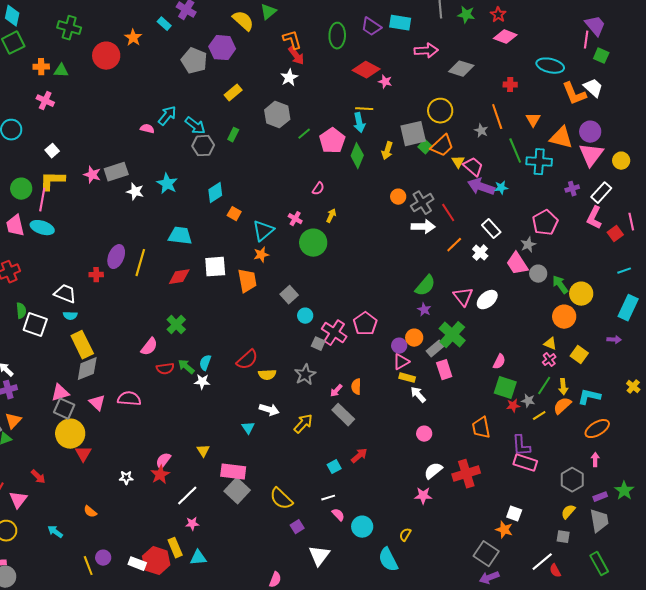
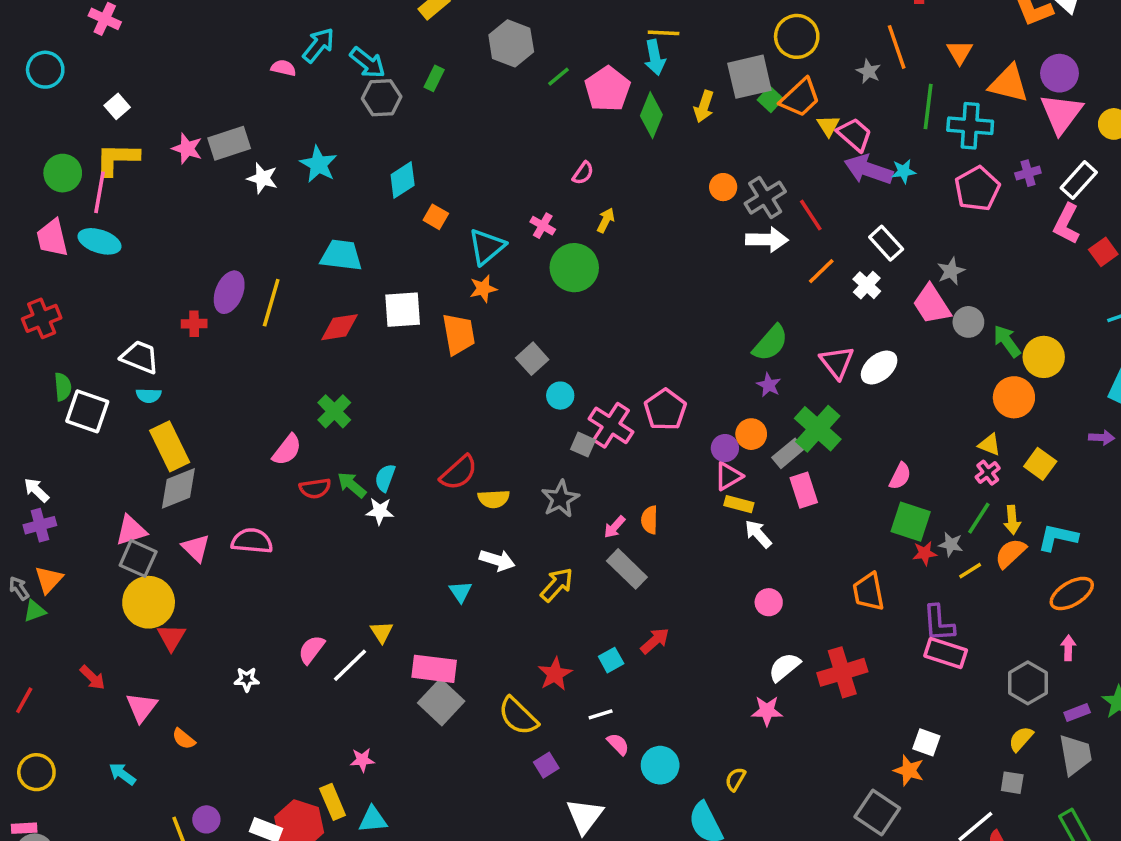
green line: (515, 151) -> (928, 106), turned 30
pink pentagon: (545, 223) -> (977, 189), moved
red star: (160, 475) -> (555, 674), moved
white line: (187, 496) -> (350, 665), moved
pink triangle: (18, 500) -> (142, 707), moved

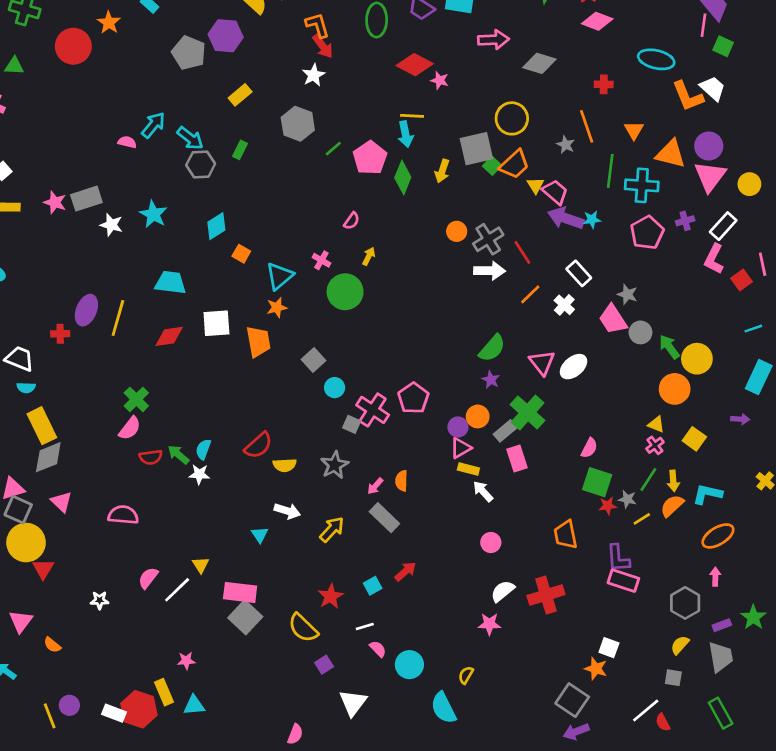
gray star: (951, 271) -> (627, 294), turned -30
green cross: (334, 411) -> (136, 399), moved
pink semicircle: (252, 541) -> (123, 515), moved

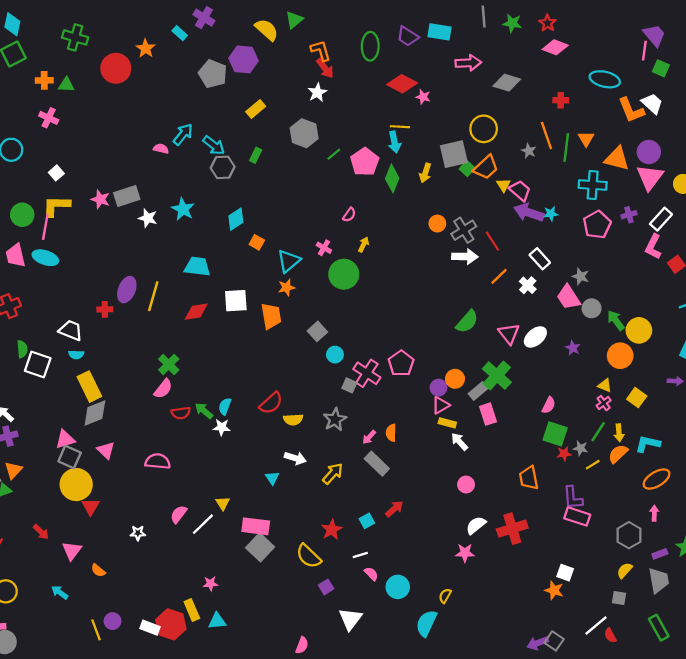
green line: (610, 171) -> (566, 148), moved
purple star: (491, 380) -> (573, 348), moved
gray square: (572, 700) -> (554, 641), moved, size x0.7
cyan semicircle: (444, 708) -> (426, 623), turned 52

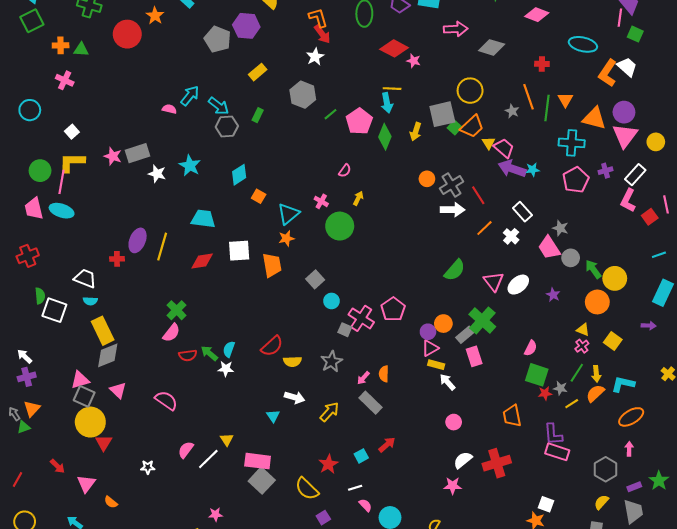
orange L-shape: (631, 110) -> (608, 73), turned 56
pink semicircle: (158, 461) -> (166, 401), turned 30

